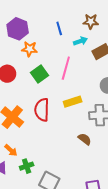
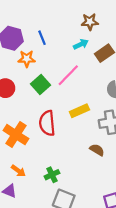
blue line: (59, 28) -> (42, 38), moved
pink line: (66, 68) -> (68, 75), turned 35
green cross: (27, 166) -> (52, 175), moved

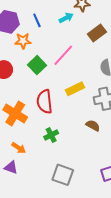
cyan arrow: (81, 44) -> (66, 18), moved
green cross: (52, 175) -> (51, 135), moved

